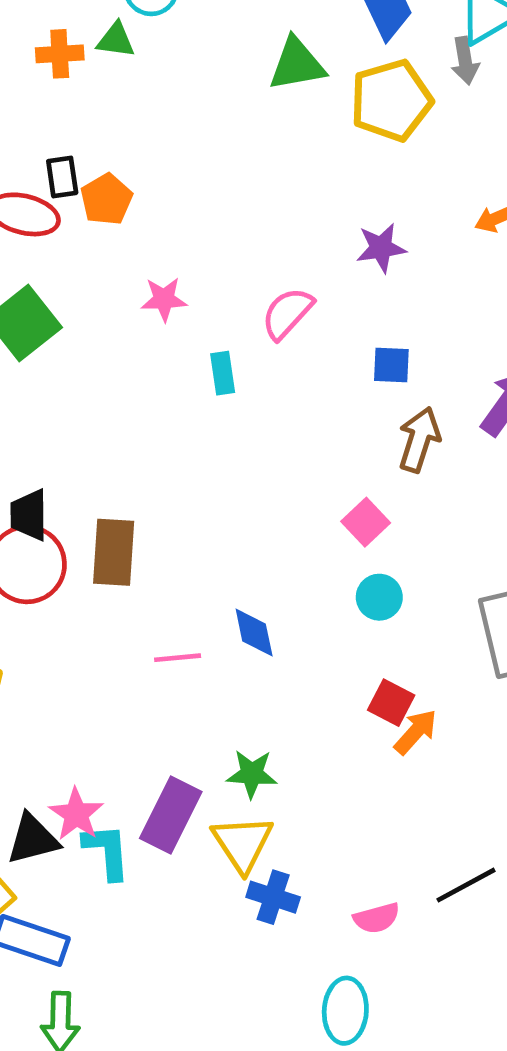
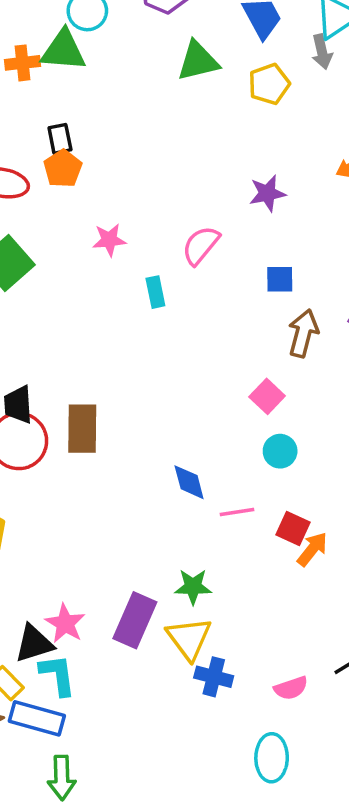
green triangle: (116, 40) -> (63, 51), size x1.6
yellow pentagon: (391, 100) -> (269, 84), size x0.7
black rectangle: (62, 177) -> (60, 139), moved
pink line: (178, 658) -> (237, 512), moved
cyan L-shape: (107, 851) -> (58, 675), moved

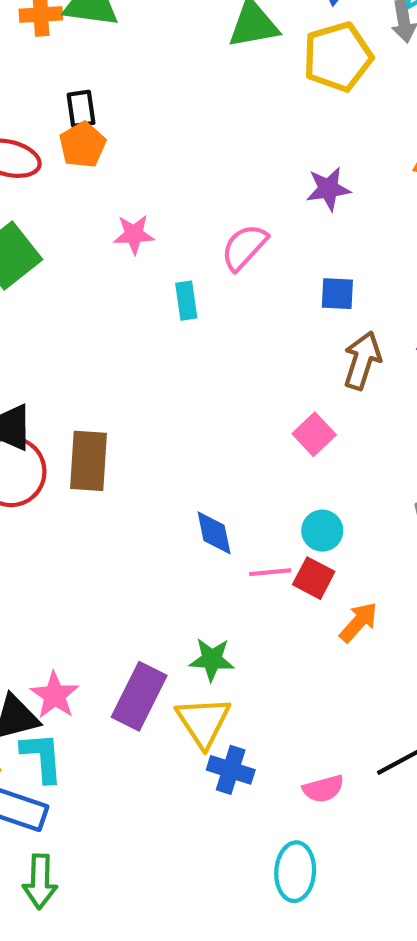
yellow pentagon: (269, 84) -> (338, 57), size x1.4
cyan circle: (280, 451) -> (322, 531), moved
red square: (293, 529) -> (314, 578), moved

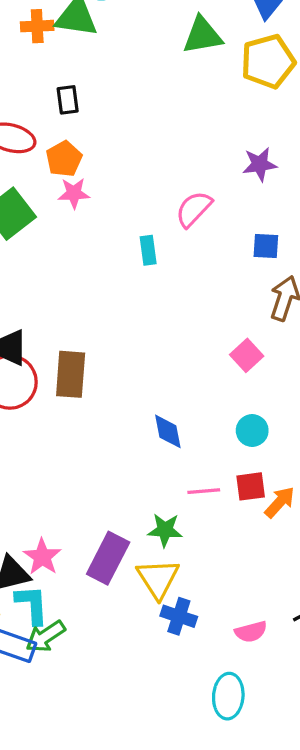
orange pentagon: (83, 145) -> (64, 159), moved
pink star: (134, 234) -> (74, 193), moved
pink line: (270, 572) -> (204, 491), moved
red square: (314, 578) -> (251, 486), moved, turned -36
green arrow: (40, 882) -> (46, 636), moved, turned 54

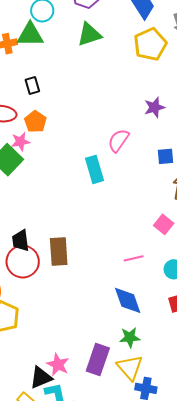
green triangle: (203, 35) -> (89, 34), moved
pink star: (74, 193) -> (20, 142), moved
cyan rectangle: (148, 250) -> (95, 169), size x1.5
blue diamond: (168, 431) -> (128, 300), moved, size x1.4
pink line: (204, 491) -> (134, 258), moved

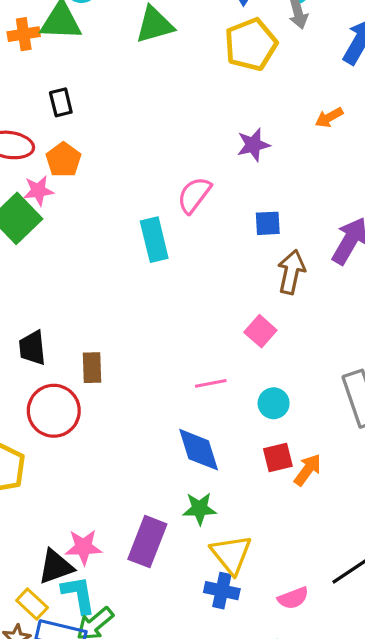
brown rectangle: (59, 252) -> (92, 368), size x0.7
red circle: (23, 262) -> (54, 411), moved
pink star: (58, 365) -> (84, 547), turned -30
yellow triangle: (130, 367) -> (231, 554), moved

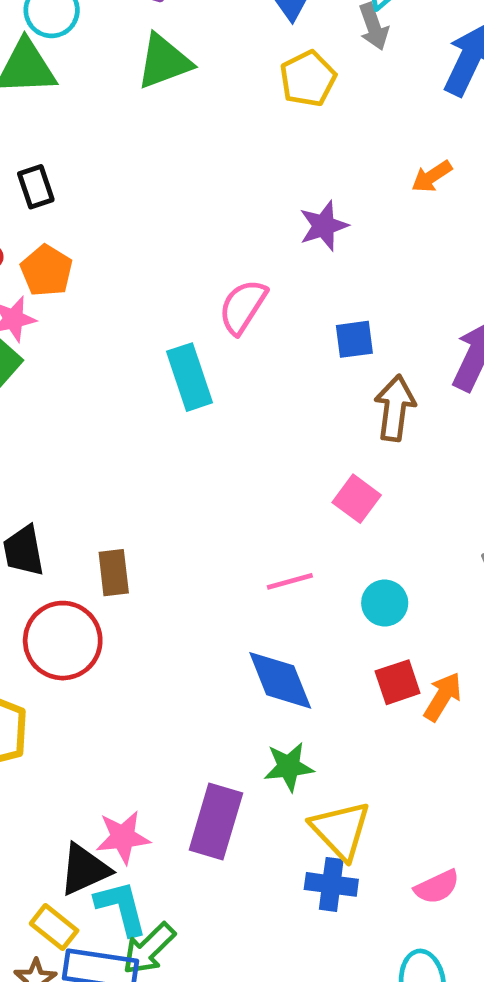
yellow pentagon: (251, 44) -> (308, 79), size x0.7

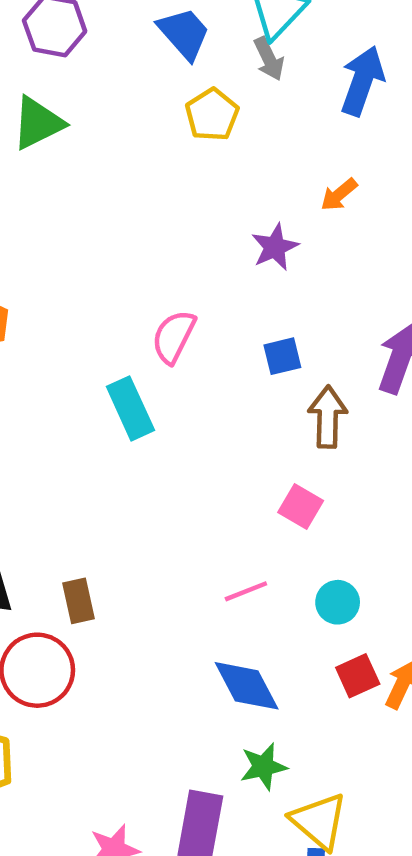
green triangle: (164, 62) -> (38, 123), moved
purple star: (324, 226) -> (275, 247), moved

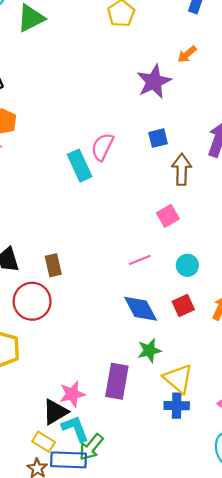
purple star: (275, 247) -> (154, 82), size x1.4
pink semicircle: (174, 337) -> (102, 147), moved
pink square: (301, 507) -> (168, 216), turned 30
red square: (358, 676) -> (183, 306), moved

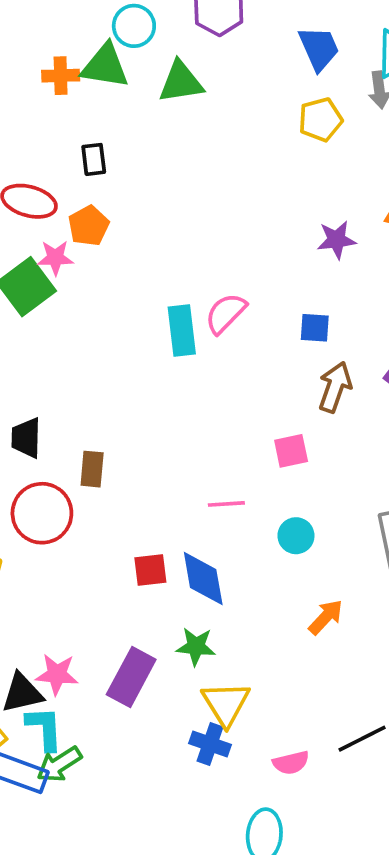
purple star: (154, 82) -> (336, 240), size x0.7
red square: (183, 306) -> (150, 570), moved

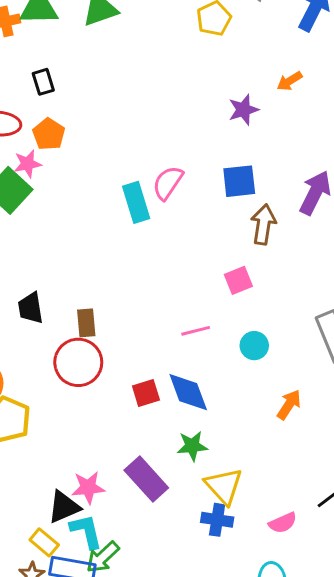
blue square: (315, 328) -> (239, 181), size x1.4
red circle: (42, 513) -> (78, 362), moved
purple rectangle: (131, 677) -> (146, 479), turned -60

